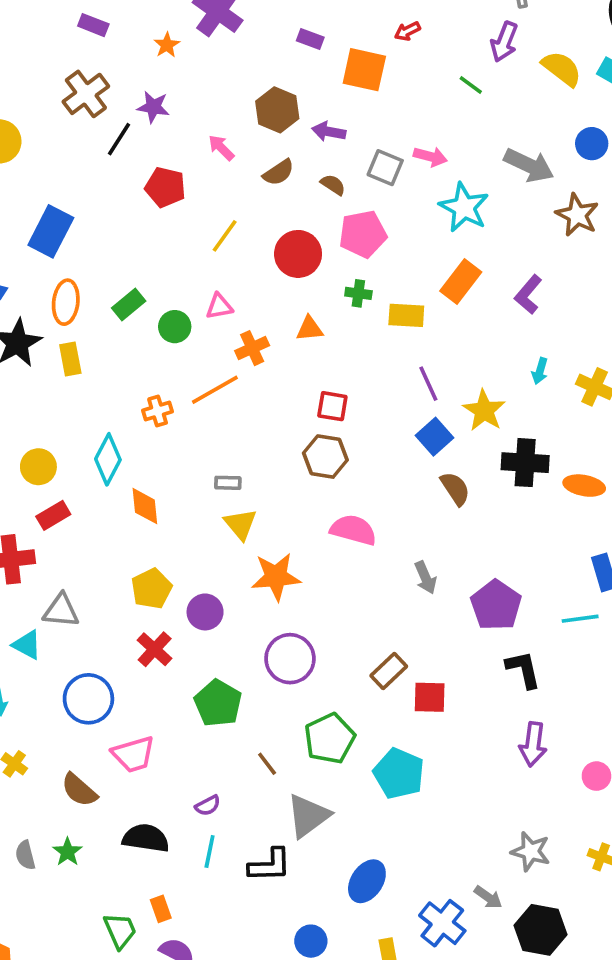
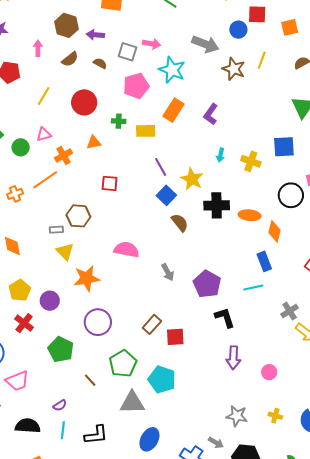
pink arrow: (221, 148) -> (38, 48), turned 49
pink pentagon: (363, 234) -> (136, 86), moved
brown hexagon: (325, 457) -> (78, 216), moved
gray triangle: (308, 816) -> (132, 403), moved, turned 40

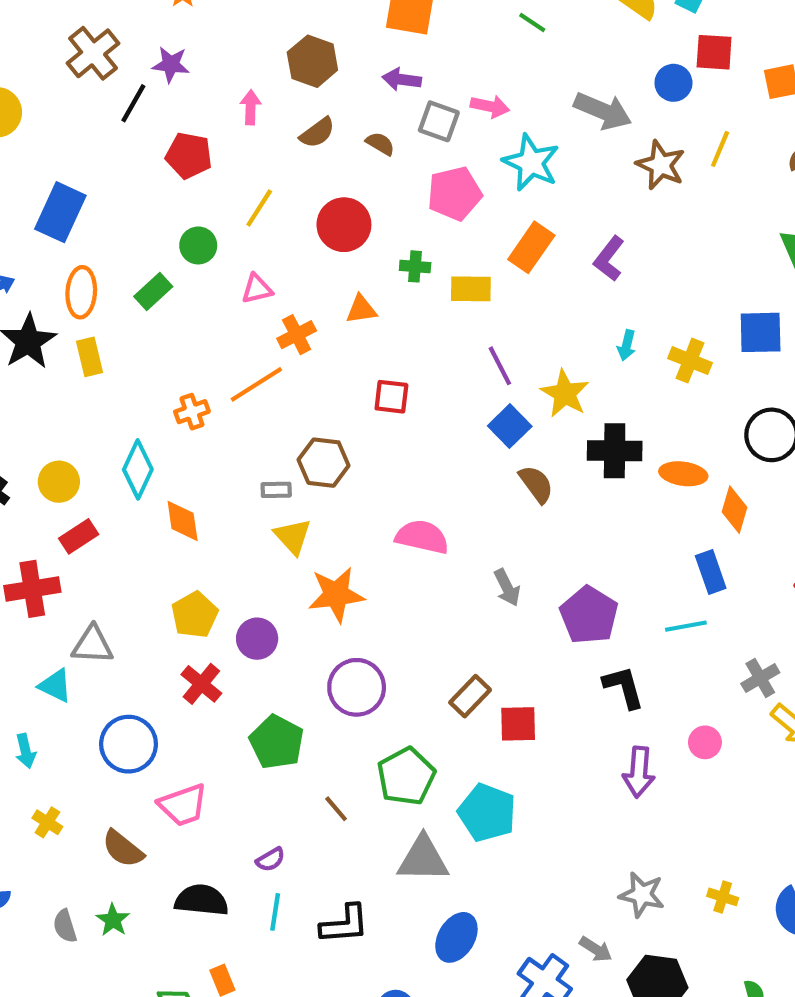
purple arrow: (95, 35) -> (402, 79), moved
green circle: (21, 147) -> (198, 245), moved
pink circle: (269, 372) -> (705, 742), moved

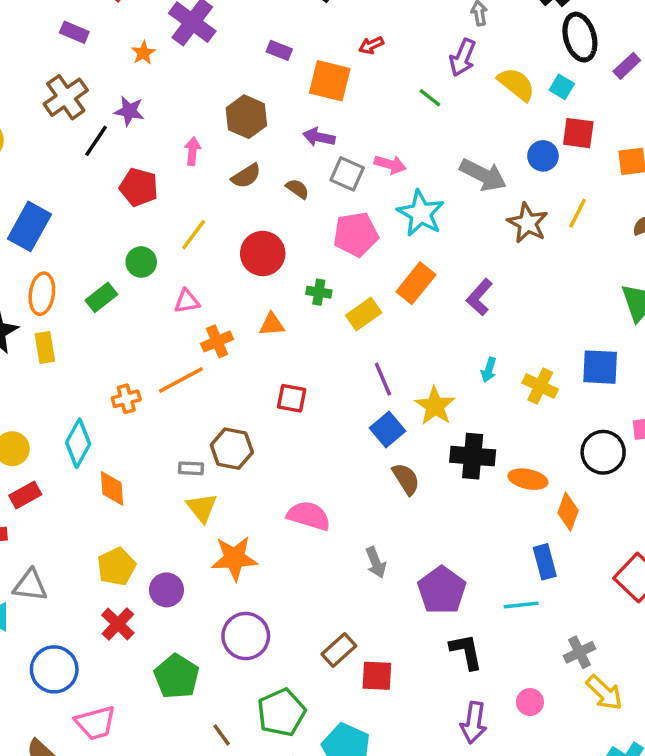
yellow rectangle: (471, 289) -> (364, 314), turned -40

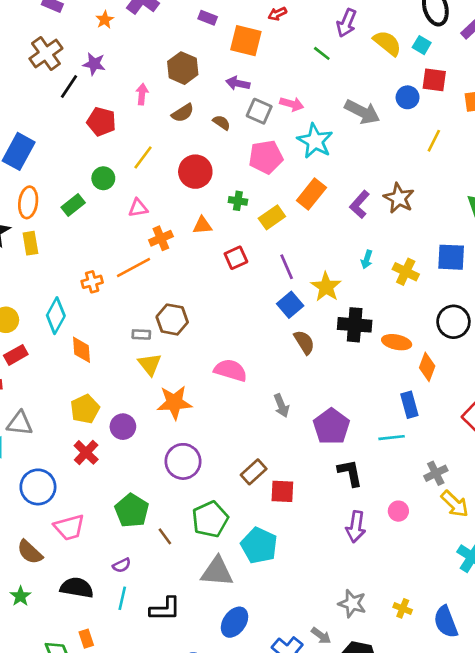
brown star: (528, 223) -> (399, 198), moved
red square: (292, 398) -> (236, 258), moved, turned -35
green pentagon: (177, 676) -> (132, 511), moved

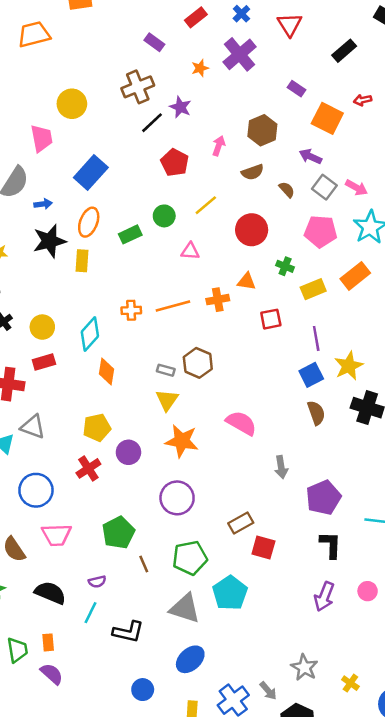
orange cross: (161, 238) -> (218, 300), moved

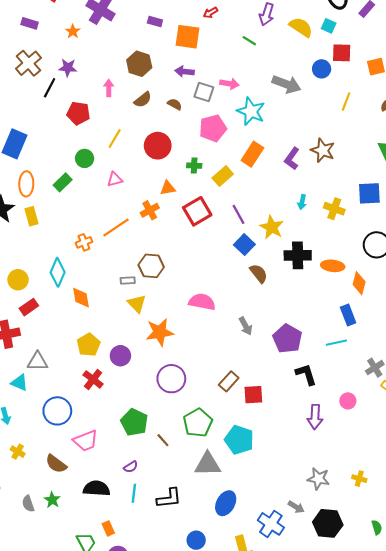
red square: (271, 319) -> (197, 211), size x1.5

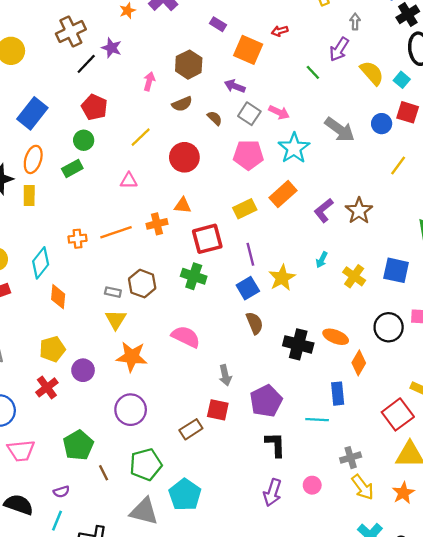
red pentagon: (78, 113) -> (94, 107), moved
green circle: (85, 158) -> (84, 140), moved
green cross: (194, 166) -> (194, 276), moved, size x1.5
black cross: (298, 255) -> (298, 344), moved
red square: (253, 395) -> (218, 410), moved

